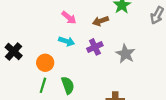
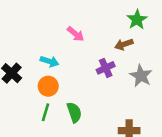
brown arrow: (101, 21) -> (124, 44), moved
cyan arrow: (67, 41) -> (49, 61), moved

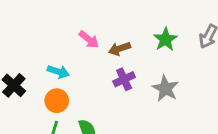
green star: (137, 20) -> (165, 39), moved
brown arrow: (124, 44) -> (119, 49), moved

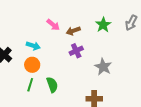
gray star: (165, 88) -> (103, 67), moved

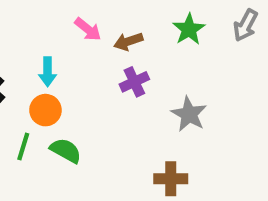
cyan arrow: (33, 46) -> (48, 72), turned 72
green line: (30, 85) -> (23, 146), moved
green semicircle: (52, 85) -> (66, 150), moved, turned -42

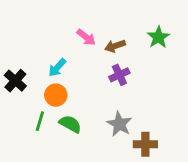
cyan arrow: (48, 72) -> (57, 68), turned 42
gray star: (189, 114) -> (119, 124), moved

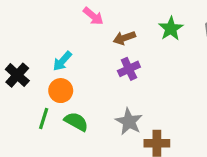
pink arrow: (86, 37) -> (93, 16), moved

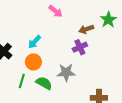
brown arrow: (124, 38) -> (86, 29), moved
gray star: (129, 122) -> (66, 73), moved, turned -30

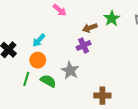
gray star: (66, 73) -> (70, 71), turned 30

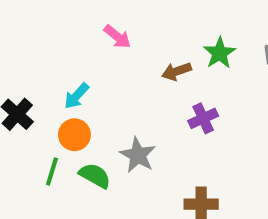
purple cross: (84, 46) -> (203, 118), moved

